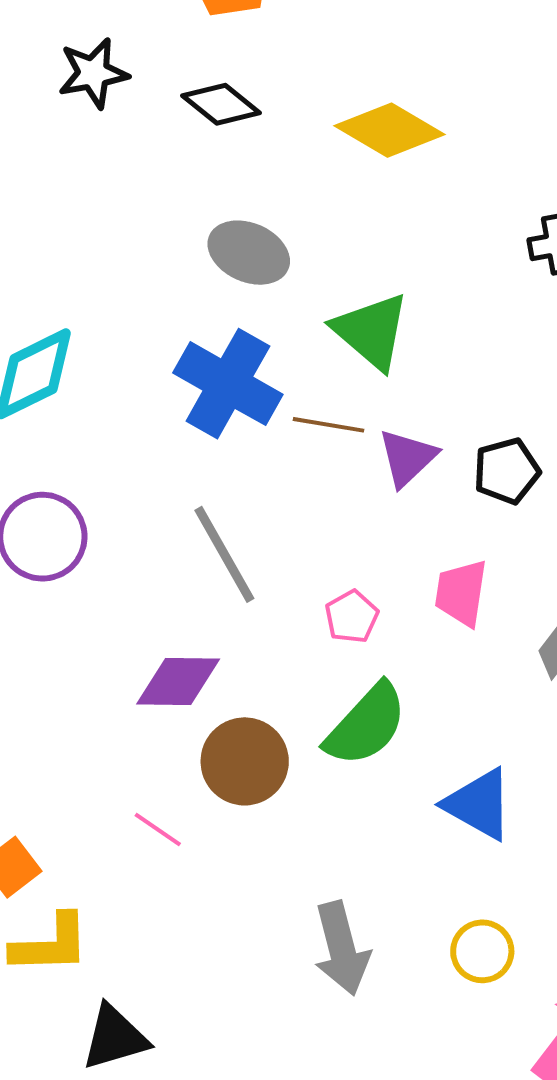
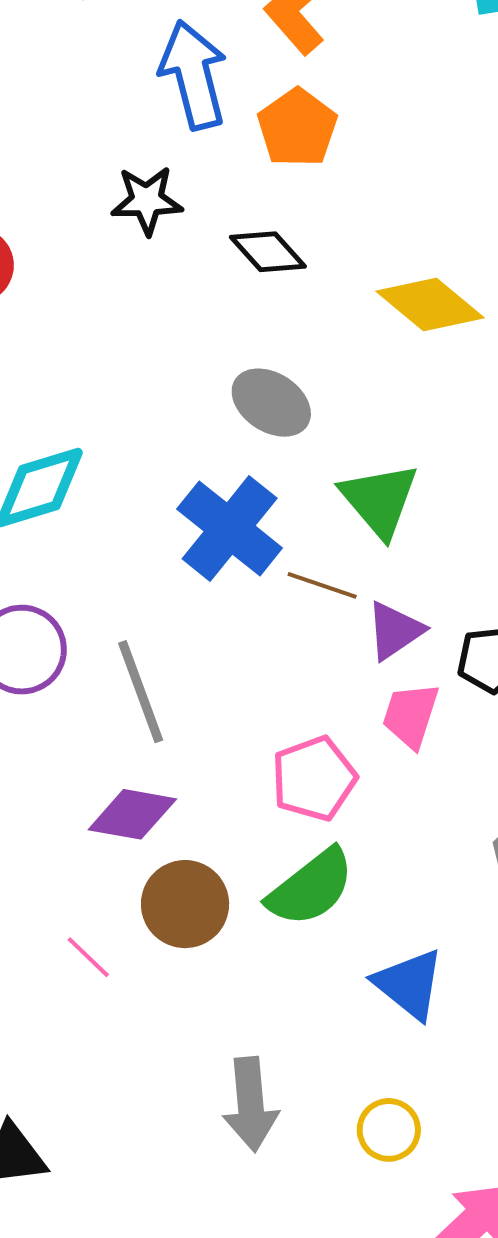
gray line: (224, 554) -> (141, 692), moved
pink trapezoid: (461, 593) -> (411, 715), moved
pink pentagon: (352, 617) -> (314, 778), size x1.6

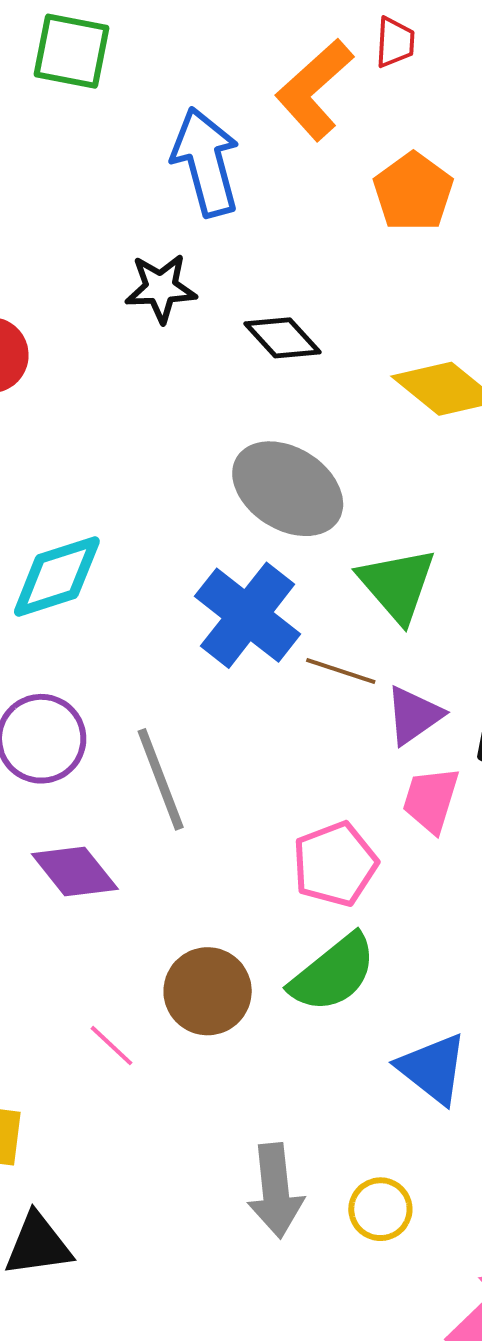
orange pentagon: (297, 128) -> (413, 192), moved
gray ellipse: (271, 403) -> (288, 489), size x1.4
purple diamond: (132, 814) -> (75, 871), moved, turned 42
yellow circle: (389, 1130) -> (380, 1209), moved

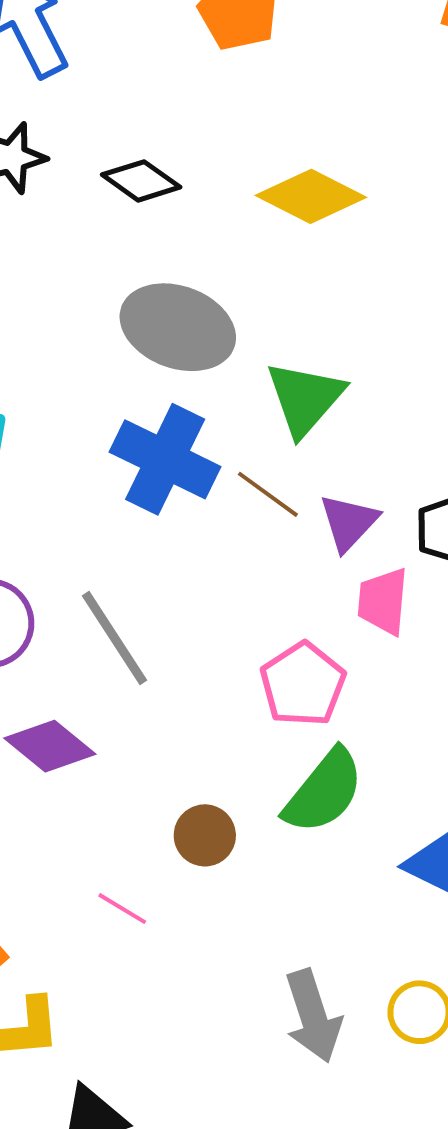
green triangle: (397, 585) -> (305, 398), turned 34
brown line: (341, 671) -> (268, 494), turned 30
brown circle: (208, 991) -> (205, 835), size x0.7

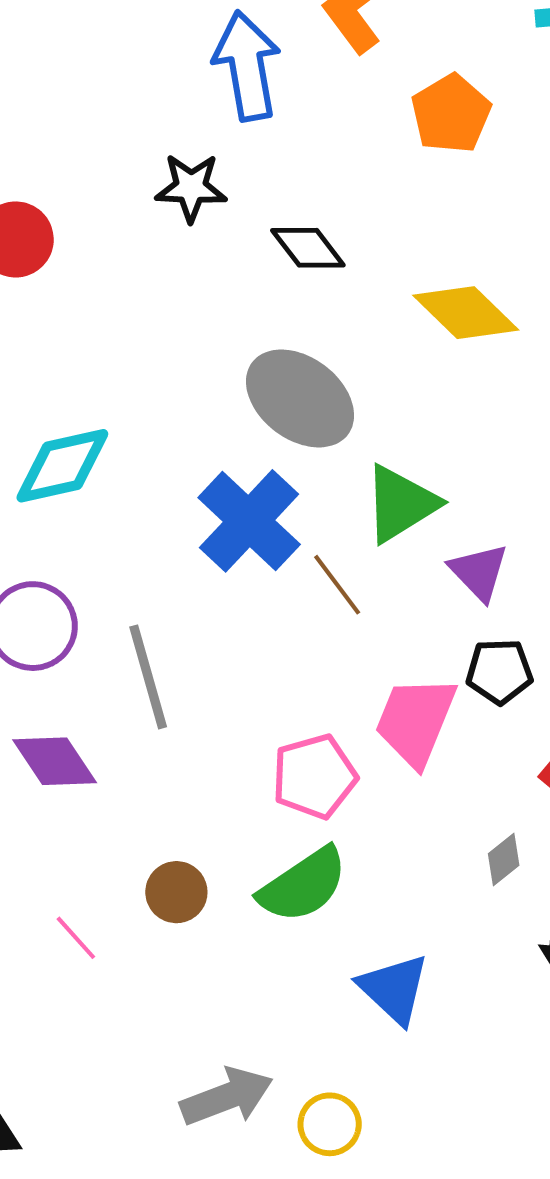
purple triangle: (349, 522) -> (479, 572), moved, turned -44
pink trapezoid: (383, 601) -> (416, 721), size x1.4
gray arrow: (313, 1016) -> (227, 1097), turned -110

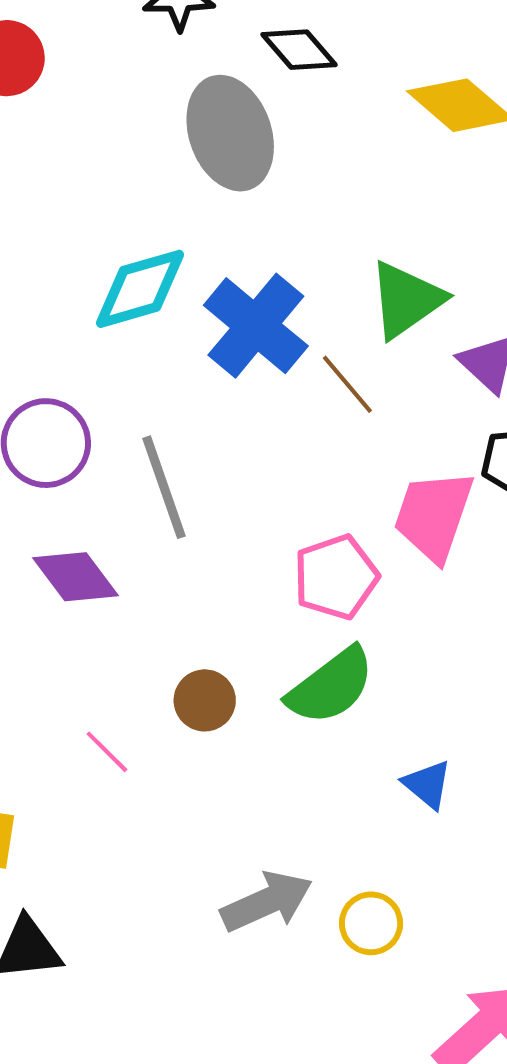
gray ellipse: (300, 398) -> (230, 133), moved, turned 37
cyan diamond: (62, 466) -> (140, 289), moved
blue triangle: (394, 989) -> (427, 784), size x0.7

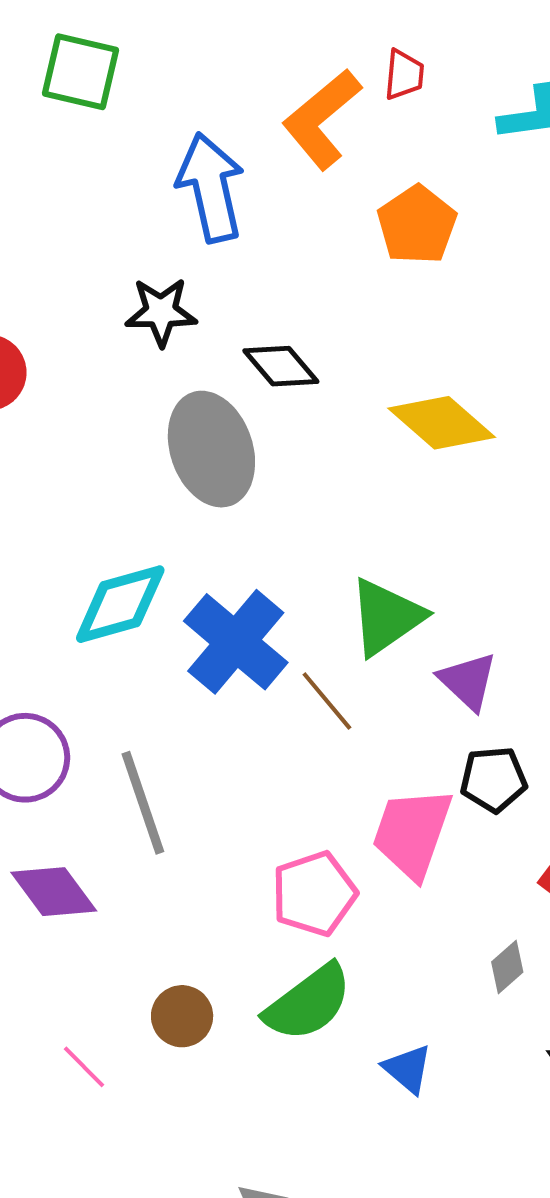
blue triangle: (427, 784) -> (408, 1069), moved

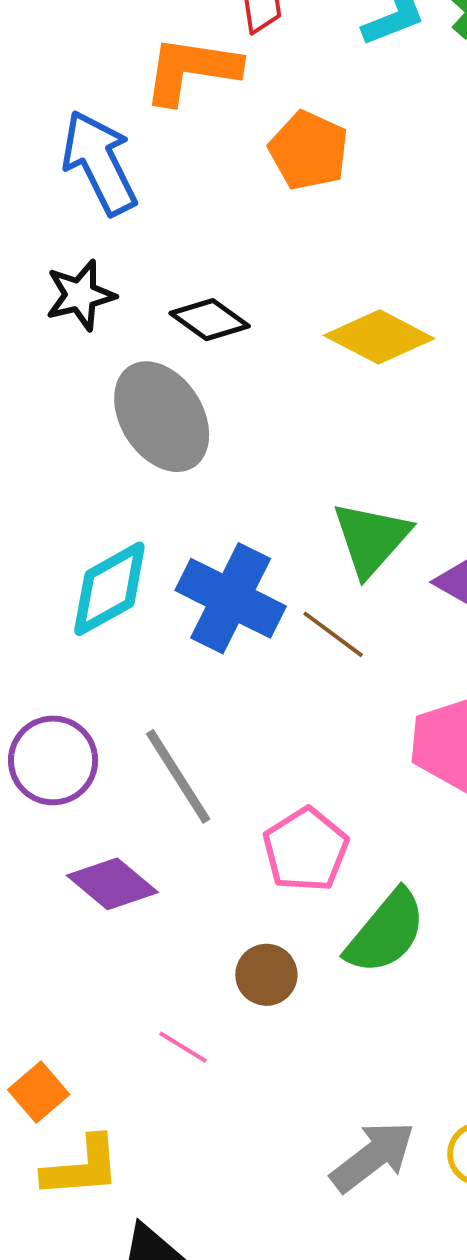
orange L-shape: (322, 119) -> (191, 70), turned 62
pink pentagon: (314, 894) -> (306, 850), moved

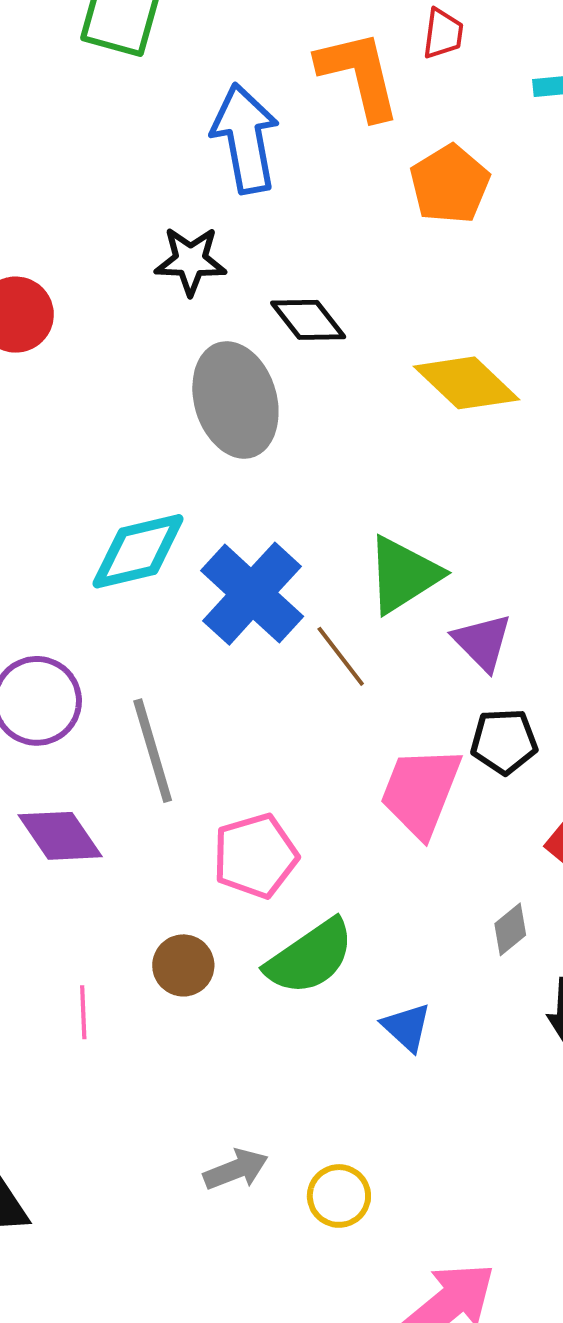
orange L-shape: (191, 70) -> (359, 75), turned 52
pink line: (183, 1047) -> (83, 1012), turned 40
gray arrow: (373, 1157) -> (236, 1169), size x0.7

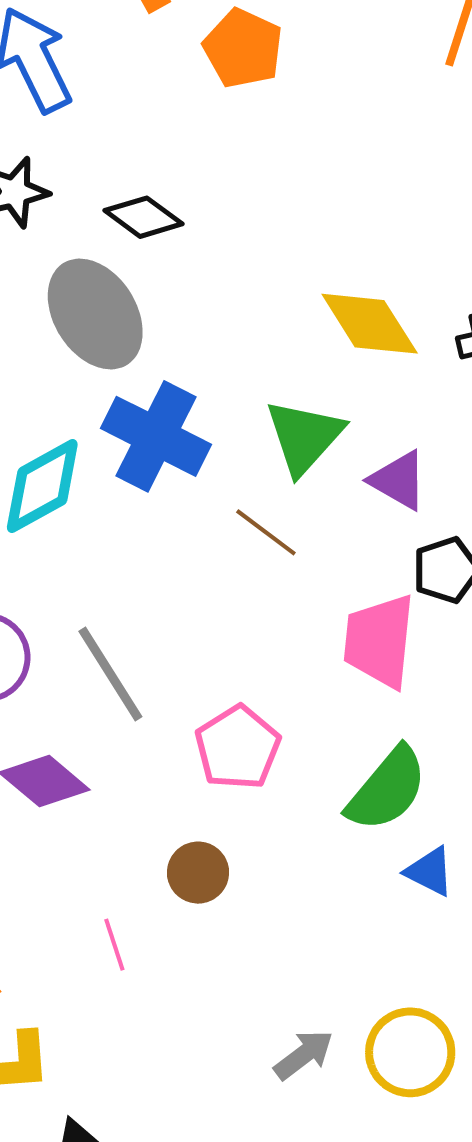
yellow diamond: (467, 383) -> (370, 324), moved, turned 30
blue cross: (252, 594) -> (156, 436), moved
green semicircle: (310, 957) -> (387, 789), moved
yellow circle: (339, 1196) -> (410, 1052), size x1.4

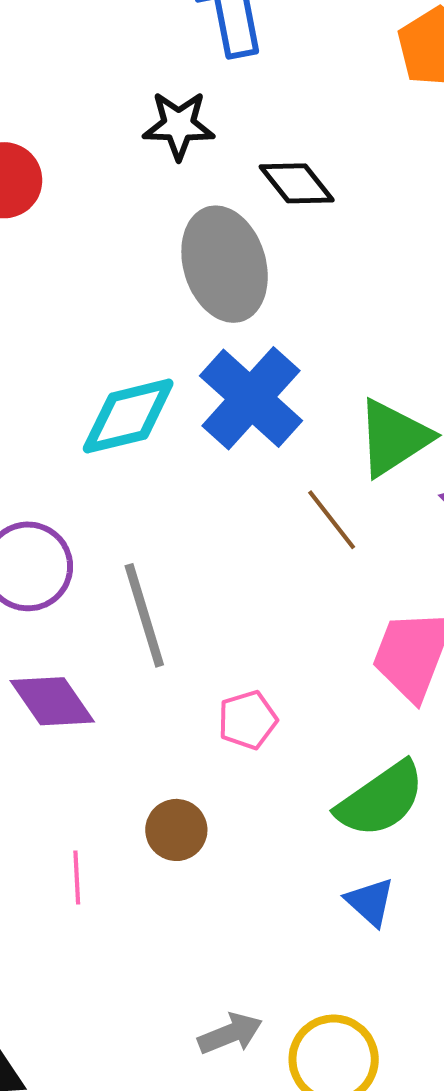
pink pentagon: (238, 748) -> (248, 720), size x0.7
blue triangle: (430, 871) -> (370, 902), moved

